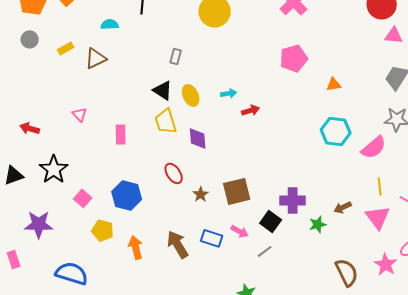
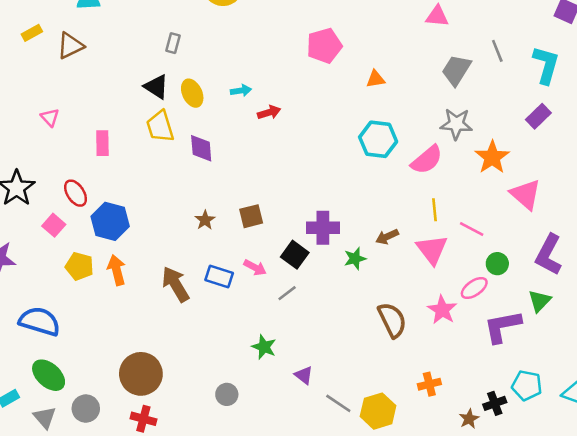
pink triangle: (394, 35) -> (437, 16), moved
red ellipse: (174, 173) -> (76, 193), moved
brown square: (237, 191) -> (251, 216), size x0.7
orange arrow: (136, 247) -> (117, 270), moved

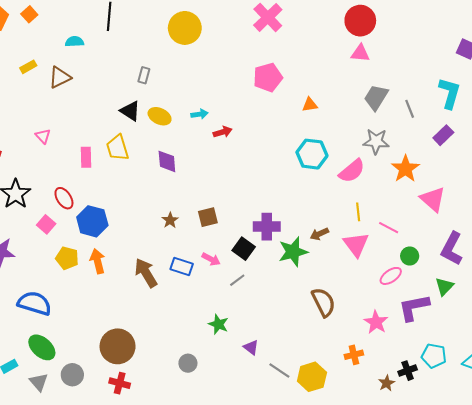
gray line: (497, 51) -> (410, 109), moved
yellow ellipse: (192, 93) -> (160, 116), turned -40
yellow trapezoid: (160, 126) -> (118, 148), moved
green star: (355, 259) -> (293, 252), size x1.6
pink star: (442, 310) -> (376, 322), moved

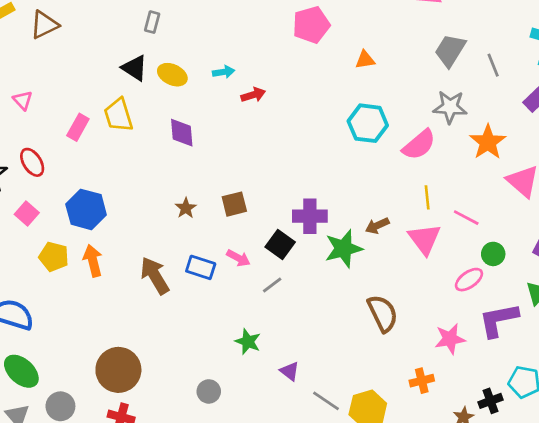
pink rectangle: (86, 157) -> (78, 127), turned 30
red ellipse: (64, 198) -> (32, 162), moved
pink star: (376, 322) -> (450, 339), turned 30

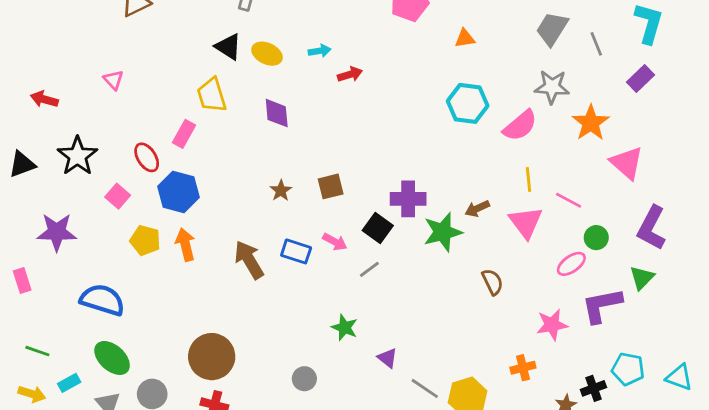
pink rectangle: (78, 127) -> (184, 134), moved
red ellipse: (32, 162) -> (147, 157), moved
brown semicircle: (383, 313) -> (492, 282), moved, size x0.7

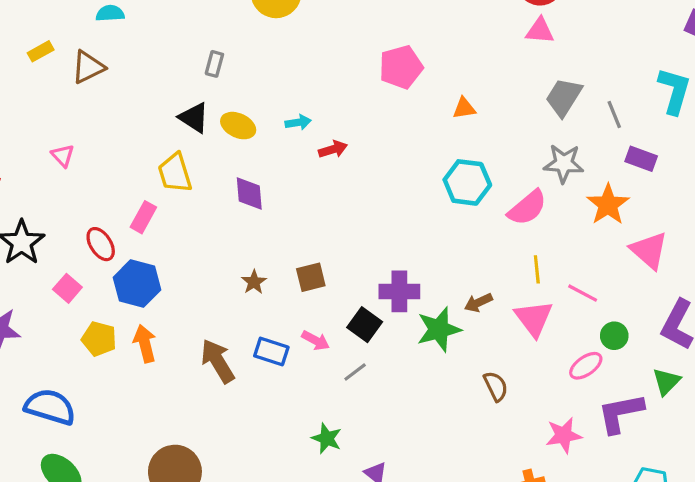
purple rectangle: (641, 79) -> (641, 159), moved, turned 64

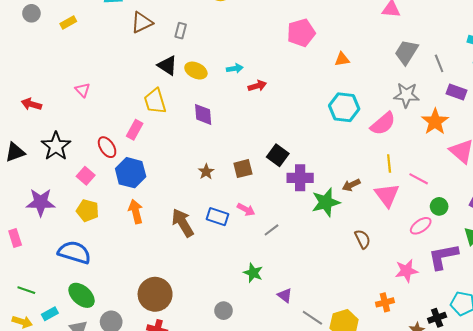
brown triangle: (88, 67) -> (142, 23), moved
black square: (365, 325) -> (278, 155), moved
yellow pentagon: (99, 339) -> (88, 210), moved

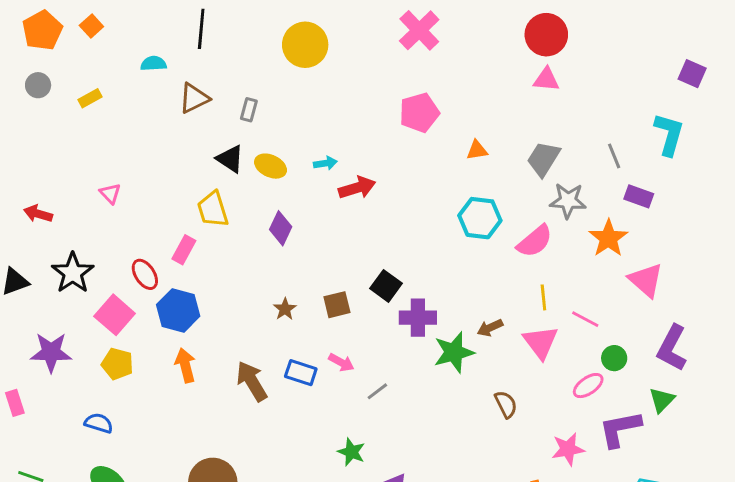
gray trapezoid: (406, 52) -> (543, 159), moved
red arrow: (257, 86) -> (357, 188), size x1.4
purple diamond: (203, 114) -> (281, 228), turned 30
pink square: (86, 176) -> (115, 315), size x1.5
blue semicircle: (74, 252) -> (99, 423), size x0.6

